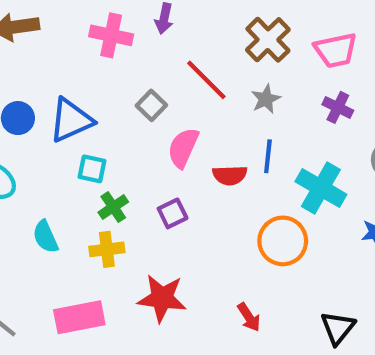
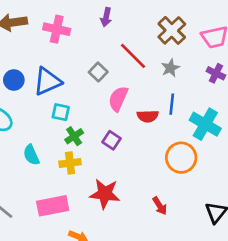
pink cross: (111, 35) -> (57, 29), moved
purple square: (173, 213) -> (112, 140), turned -30

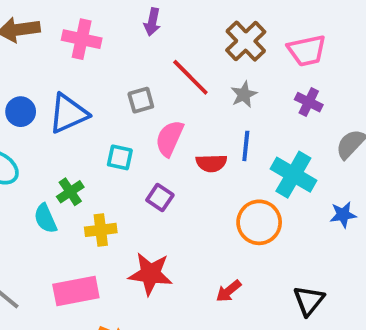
gray square: (98, 72) -> (141, 100), turned 30
cyan square: (61, 112) -> (120, 157), moved
green cross: (74, 136) -> (70, 192), moved
red arrow: (160, 206) -> (229, 291), turned 84

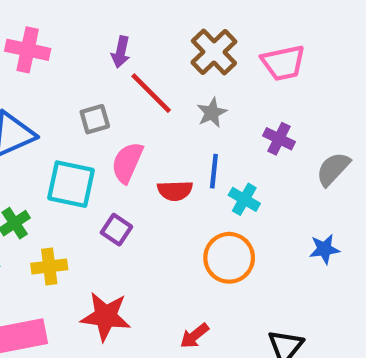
purple arrow: (152, 22) -> (121, 52), moved
purple cross: (309, 102) -> (279, 139), moved
cyan square: (120, 157) -> (71, 184), size x1.6
cyan cross: (293, 175) -> (244, 199), moved, size x0.6

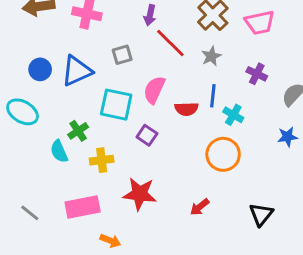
gray square: (95, 119) -> (122, 55), moved
blue star: (324, 249) -> (287, 137), moved

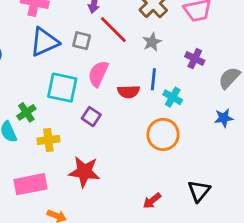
gray square: (122, 55) -> (82, 41), moved, turned 30
blue triangle: (77, 71) -> (44, 42), moved
red arrow: (200, 207) -> (152, 201), moved

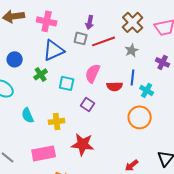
red line: (113, 30) -> (104, 41), turned -65
gray square: (82, 41) -> (81, 38), moved
cyan square: (62, 88) -> (67, 83), size x0.7
green cross: (26, 112) -> (41, 74), moved

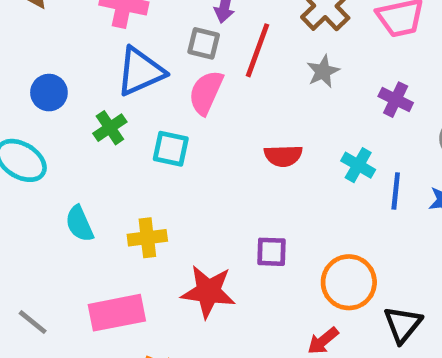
red line: (104, 41) -> (257, 50), turned -50
pink semicircle: (93, 73) -> (206, 93), moved
blue line: (133, 77) -> (396, 191), moved
purple square: (88, 104) -> (271, 252), moved, turned -32
orange circle: (140, 117) -> (349, 282), moved

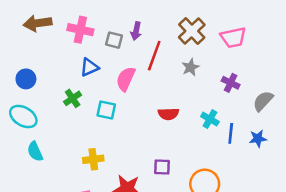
gray square: (204, 43) -> (114, 40), moved
blue triangle: (140, 71) -> (89, 67), size x0.7
blue circle: (49, 93) -> (26, 79), moved
cyan semicircle: (79, 224) -> (35, 151), moved

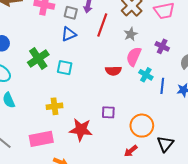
blue triangle: (89, 67) -> (69, 34), moved
pink semicircle: (126, 79) -> (134, 57), moved
green cross: (73, 98) -> (38, 59), size x1.5

